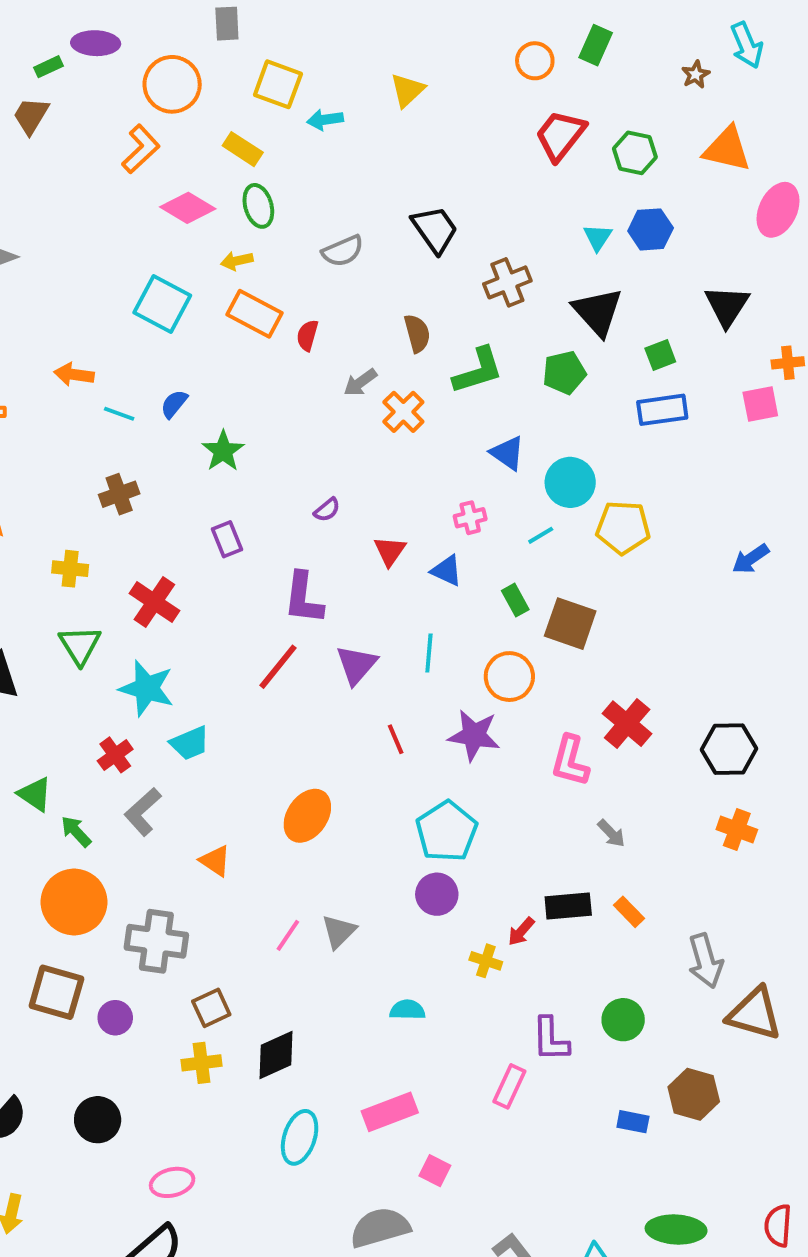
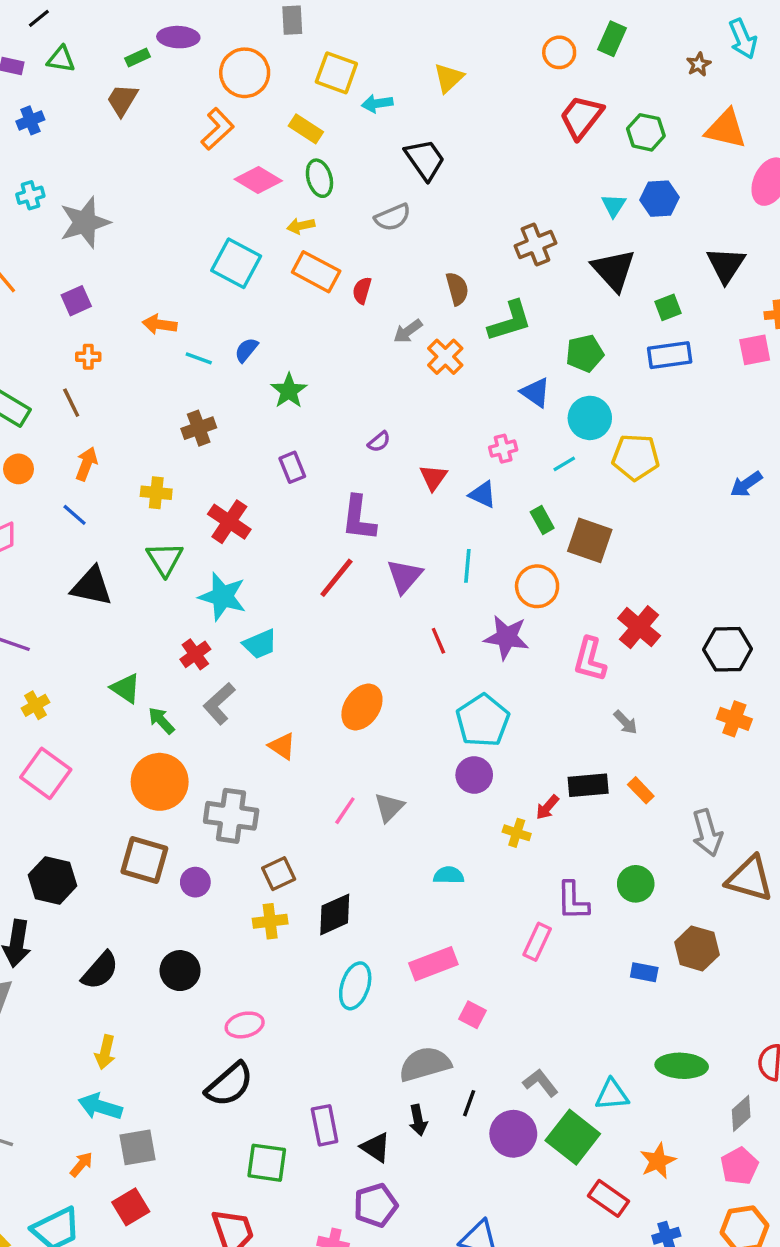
black trapezoid: (435, 229) -> (425, 160), moved
green pentagon: (564, 373) -> (585, 353), moved

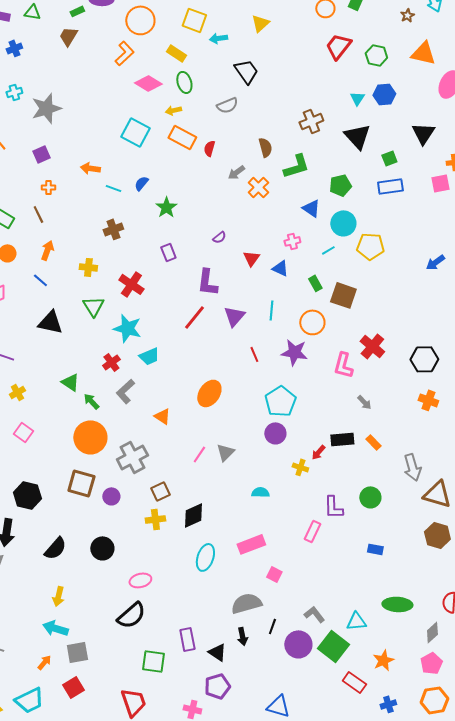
pink square: (46, 773) -> (23, 432), size x0.7
gray cross: (231, 816) -> (132, 457), turned -36
brown hexagon: (697, 948) -> (437, 535), moved

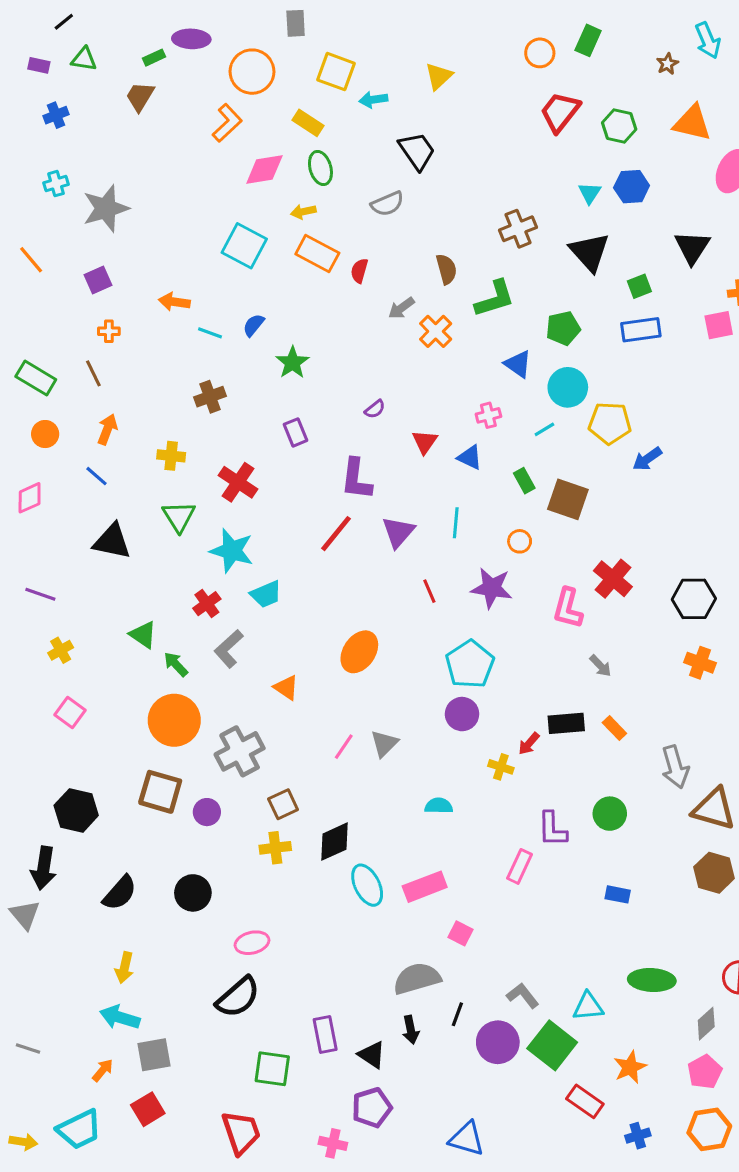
pink diamond: (148, 83) -> (264, 170), turned -40
blue arrow: (435, 262) -> (647, 459), moved
orange circle: (312, 322) -> (520, 541), size x0.6
cyan ellipse: (205, 557) -> (367, 885), moved, turned -44

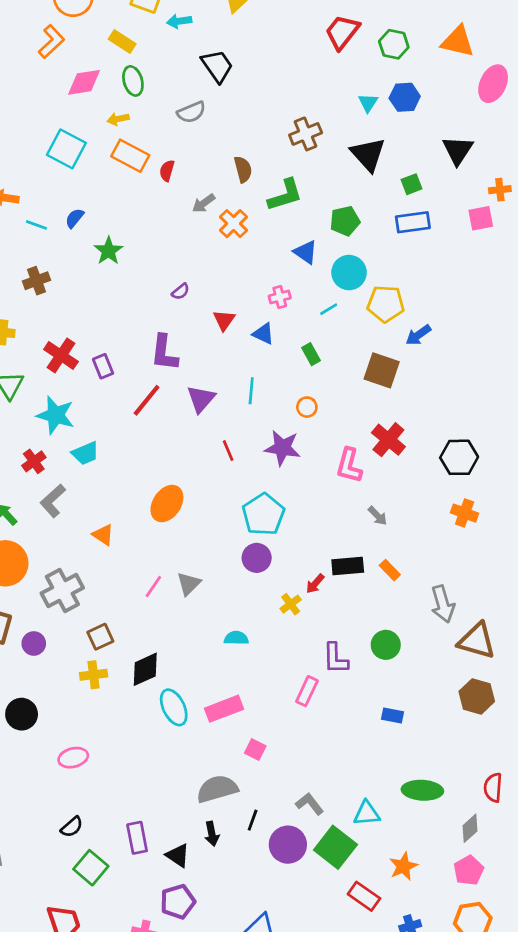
purple rectangle: (296, 432) -> (103, 366), moved
brown square: (568, 499) -> (382, 370), moved
yellow cross: (501, 767) -> (291, 604), turned 35
black semicircle: (238, 997) -> (72, 827), moved, size x0.6
green square: (272, 1069) -> (91, 868), turned 32

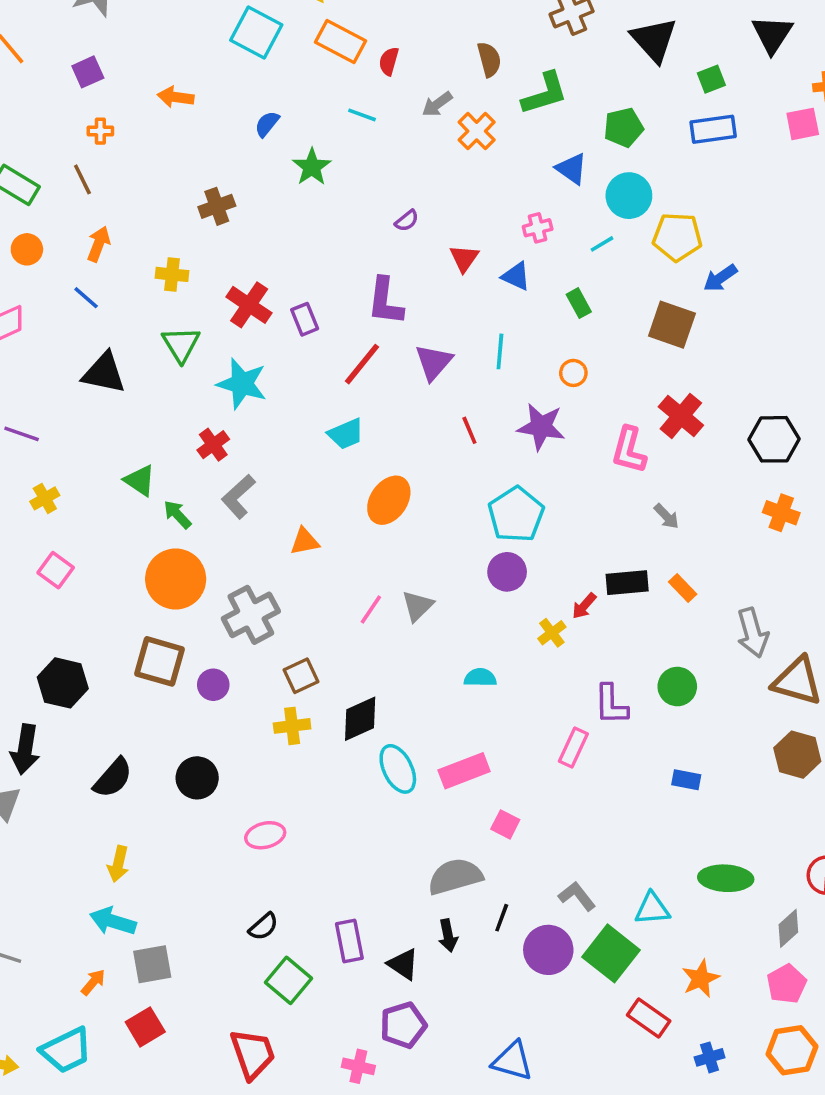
cyan line: (36, 225) -> (362, 115), moved
cyan trapezoid: (85, 453) -> (346, 434), moved
orange triangle: (103, 535) -> (305, 541), turned -45

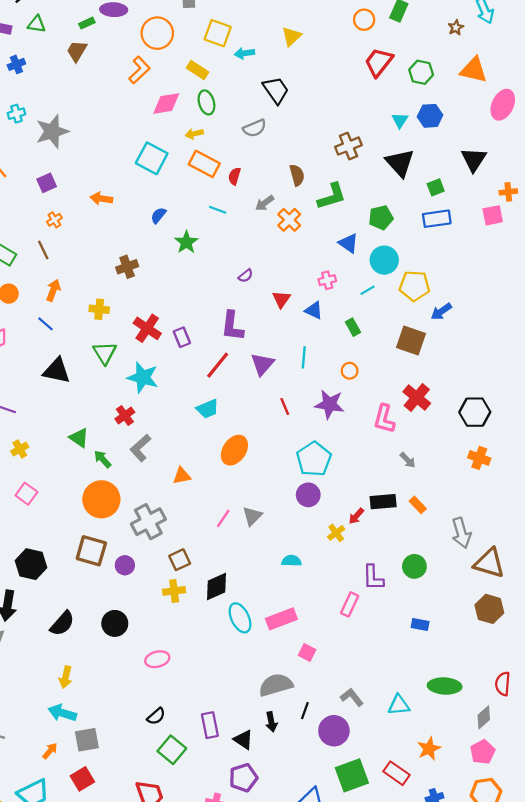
orange cross: (100, 131) -> (54, 220), turned -32
green square: (611, 953) -> (352, 775), moved, turned 32

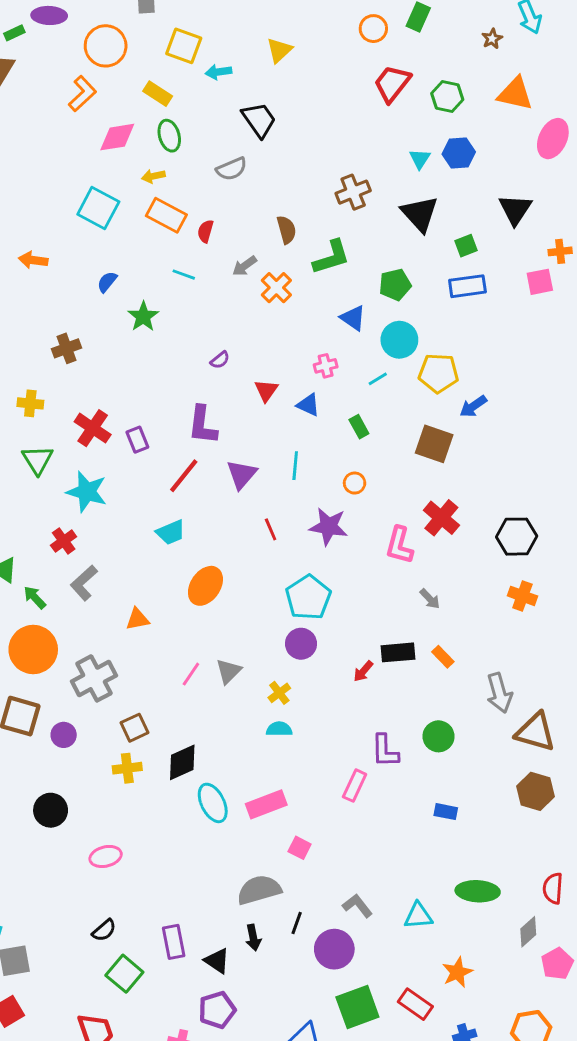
yellow cross: (336, 533) -> (279, 693), moved
pink pentagon: (483, 752) -> (557, 964), moved

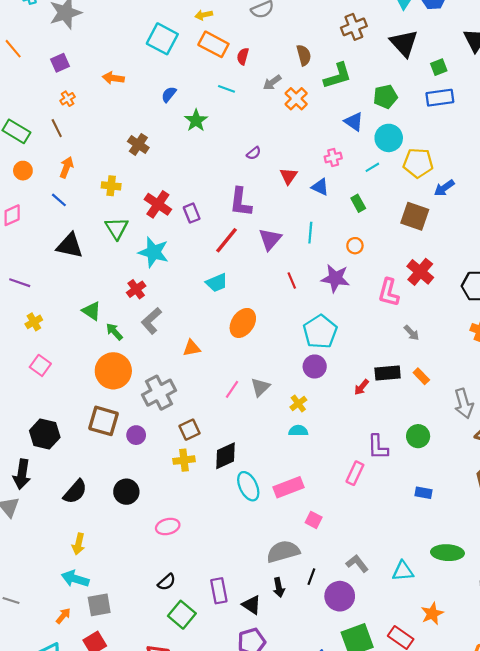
brown cross: (66, 348) -> (138, 144), turned -36

